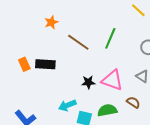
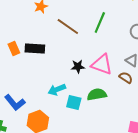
brown semicircle: (133, 102) -> (126, 78), moved

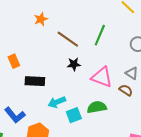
black rectangle: (35, 49) -> (35, 81), moved
black star: (78, 67) -> (74, 64), moved
cyan square: (74, 103) -> (74, 115), turned -35

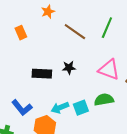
orange rectangle: (14, 61) -> (21, 33), moved
black star: (74, 64) -> (69, 68), moved
cyan arrow: (57, 102) -> (60, 108), moved

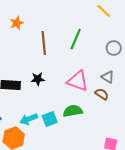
brown line: (75, 32) -> (44, 43), turned 50

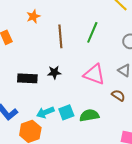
brown semicircle: (102, 94) -> (118, 95), moved
green semicircle: (73, 111) -> (89, 115), moved

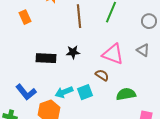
brown semicircle: (118, 95) -> (102, 75), moved
green semicircle: (89, 115) -> (126, 94), moved

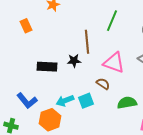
brown line: (79, 16) -> (87, 42), moved

